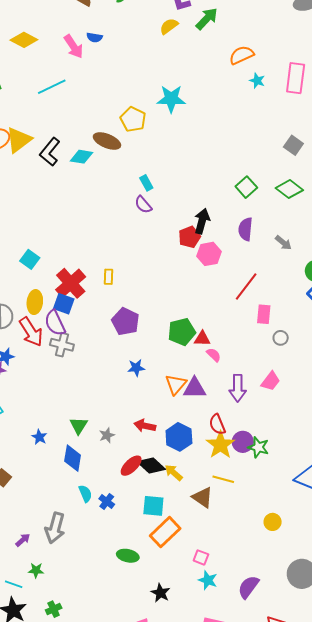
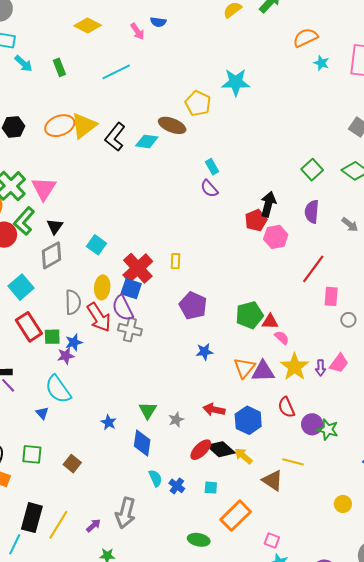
pink arrow: (74, 47) -> (137, 31), size x0.7
purple arrow: (238, 388) -> (321, 368), moved, size x0.6
yellow star: (220, 445) -> (295, 367), moved
cyan square: (153, 506) -> (211, 488), moved, size x0.6

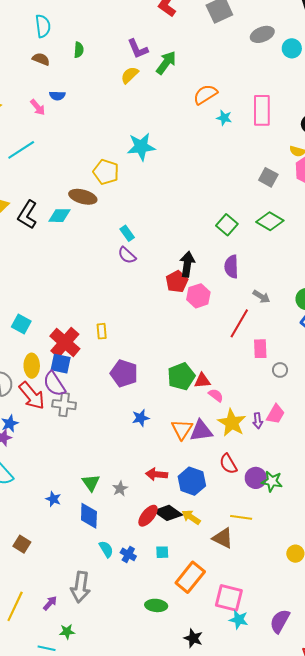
gray arrow: (350, 225) -> (261, 297), moved
pink square: (272, 541) -> (229, 598), size x1.8

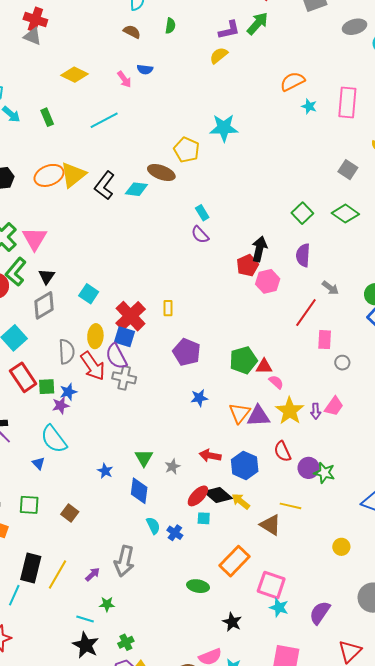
purple L-shape: (138, 49) -> (229, 30), turned -85
green arrow: (166, 63) -> (258, 23), moved
cyan square: (162, 552) -> (204, 518), moved

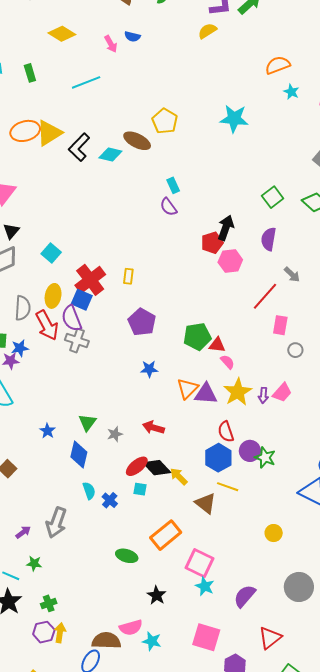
cyan star: (224, 128) -> (234, 119), moved
blue hexagon: (245, 465) -> (218, 458), moved

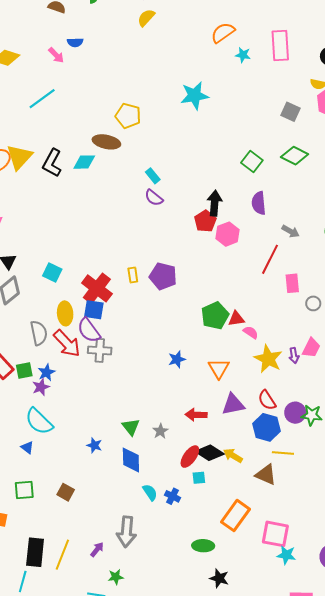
purple pentagon: (142, 322) -> (163, 276), moved
purple triangle: (206, 394) -> (233, 404), moved
black star: (157, 595) -> (219, 578), moved

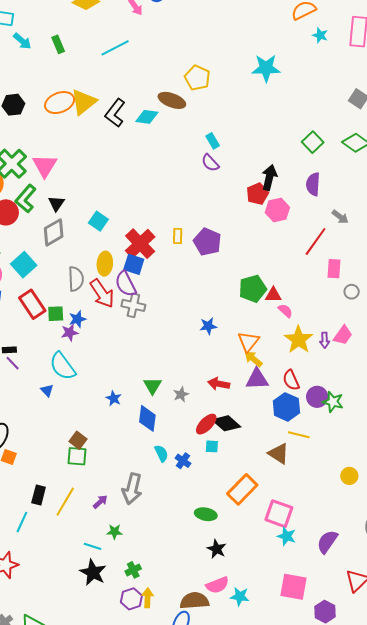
yellow arrow: (233, 456) -> (253, 359), moved
green square: (24, 490) -> (77, 456), moved
black rectangle: (35, 552) -> (39, 495), size x0.7

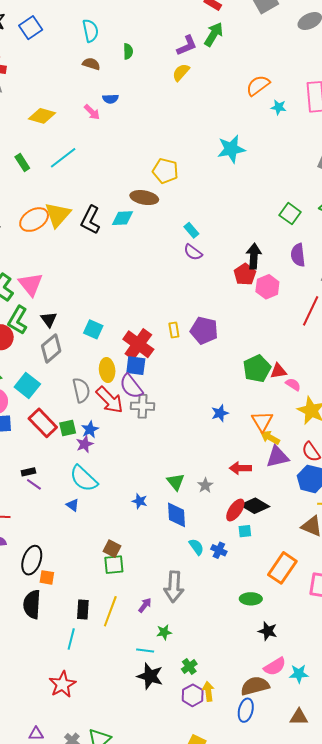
cyan line: (115, 48) -> (63, 158), moved

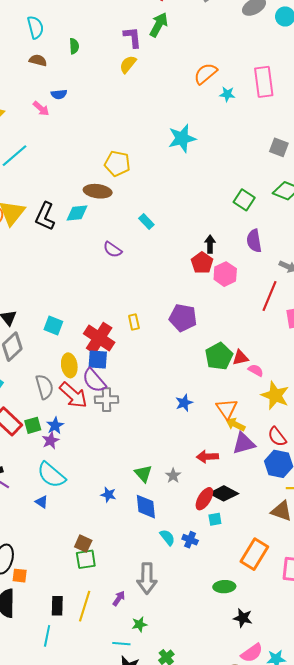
purple L-shape: (187, 46) -> (132, 37), turned -70
purple semicircle: (193, 252) -> (113, 250), moved
black arrow: (254, 256) -> (210, 244), size x0.7
purple pentagon: (204, 330) -> (183, 318), moved

